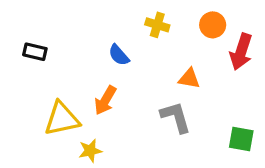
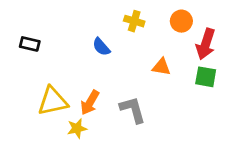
orange arrow: (105, 100) -> (90, 103), moved
gray L-shape: (176, 117) -> (133, 110), moved
green square: (241, 139) -> (206, 77), moved

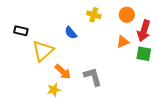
orange triangle: (161, 67) -> (123, 42), moved, turned -32
yellow triangle: (53, 101) -> (43, 51), moved, turned -30
orange arrow: (90, 103) -> (63, 72), turned -78

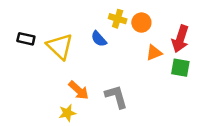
orange circle: (127, 15) -> (141, 23), moved
blue semicircle: (71, 33) -> (99, 39), moved
yellow triangle: (43, 51) -> (60, 46), moved, turned -35

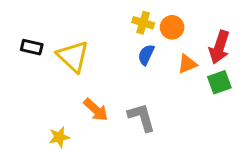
blue semicircle: (99, 39) -> (146, 55), moved, turned 66
green square: (180, 68) -> (219, 82), turned -30
yellow star: (67, 113) -> (59, 137), moved

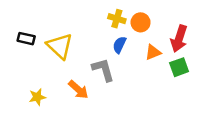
gray L-shape: (142, 117) -> (103, 70), moved
yellow star: (59, 137) -> (37, 97), moved

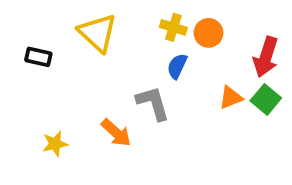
yellow triangle: (60, 46) -> (98, 33), moved
orange triangle: (153, 52) -> (231, 98), moved
green square: (179, 67) -> (266, 99), turned -30

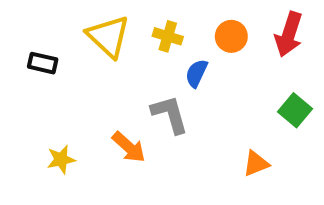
yellow cross: (173, 27) -> (168, 36), moved
red arrow: (266, 57) -> (289, 34), moved
orange triangle: (231, 98) -> (256, 164), moved

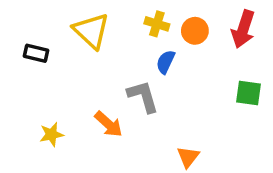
yellow cross: (168, 36) -> (157, 24), moved
green square: (295, 110) -> (248, 93), turned -32
orange triangle: (256, 164) -> (188, 157), moved, turned -30

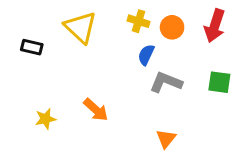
gray L-shape: (143, 96) -> (166, 82), moved, turned -52

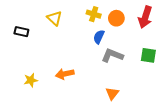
yellow triangle: (81, 27) -> (54, 18), size x0.7
orange arrow: (96, 110) -> (65, 74), turned 126

